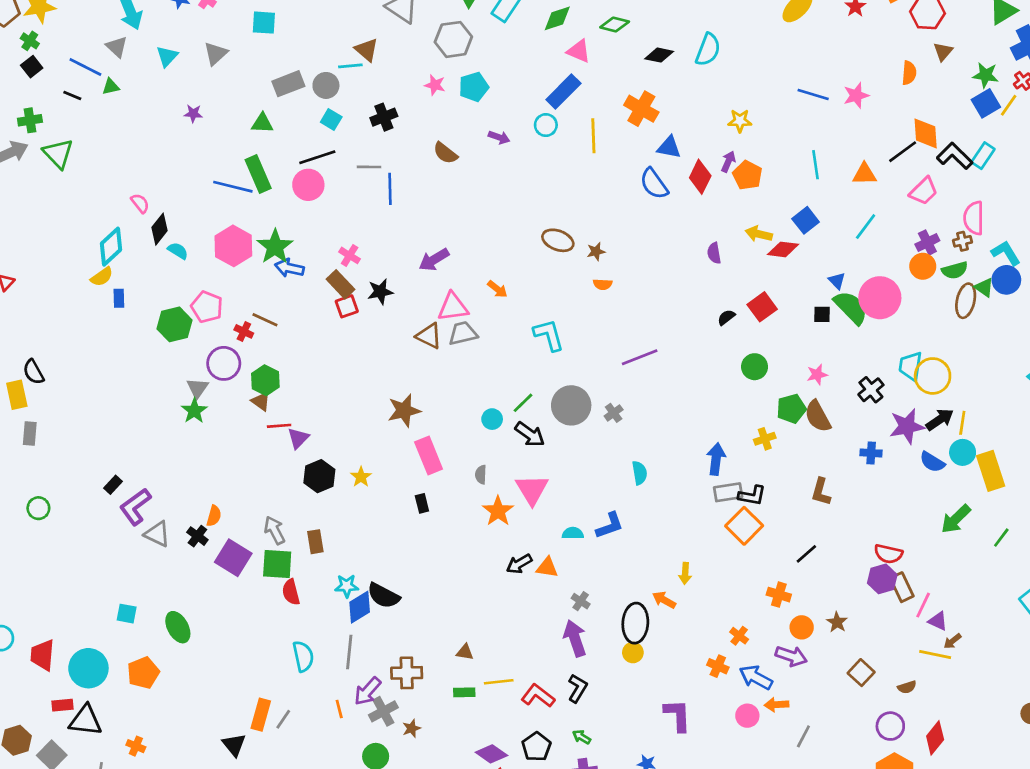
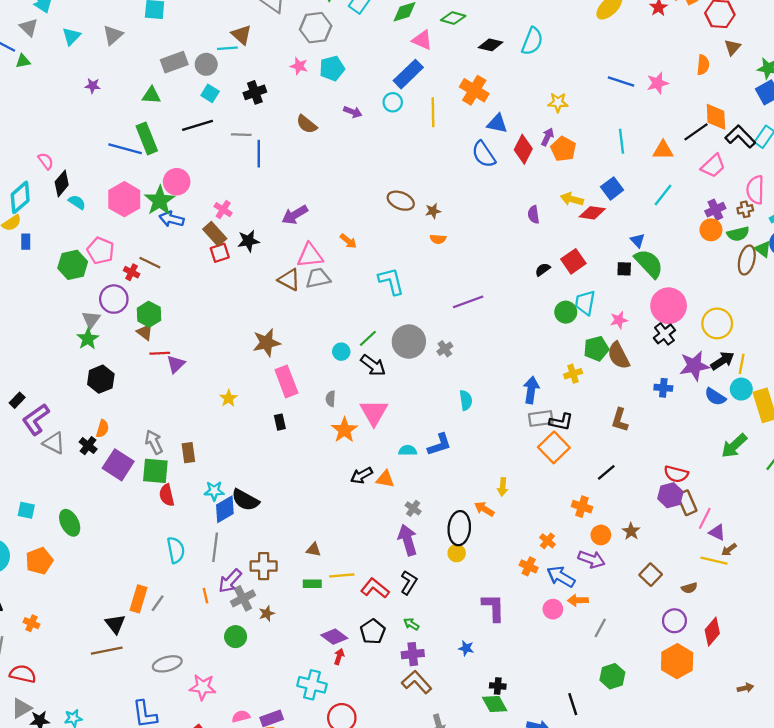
pink circle: (308, 185) -> (177, 182), moved
pink circle: (880, 298) -> (669, 306), moved
cyan trapezoid: (911, 366) -> (585, 303), moved
black hexagon: (319, 476) -> (101, 379), moved

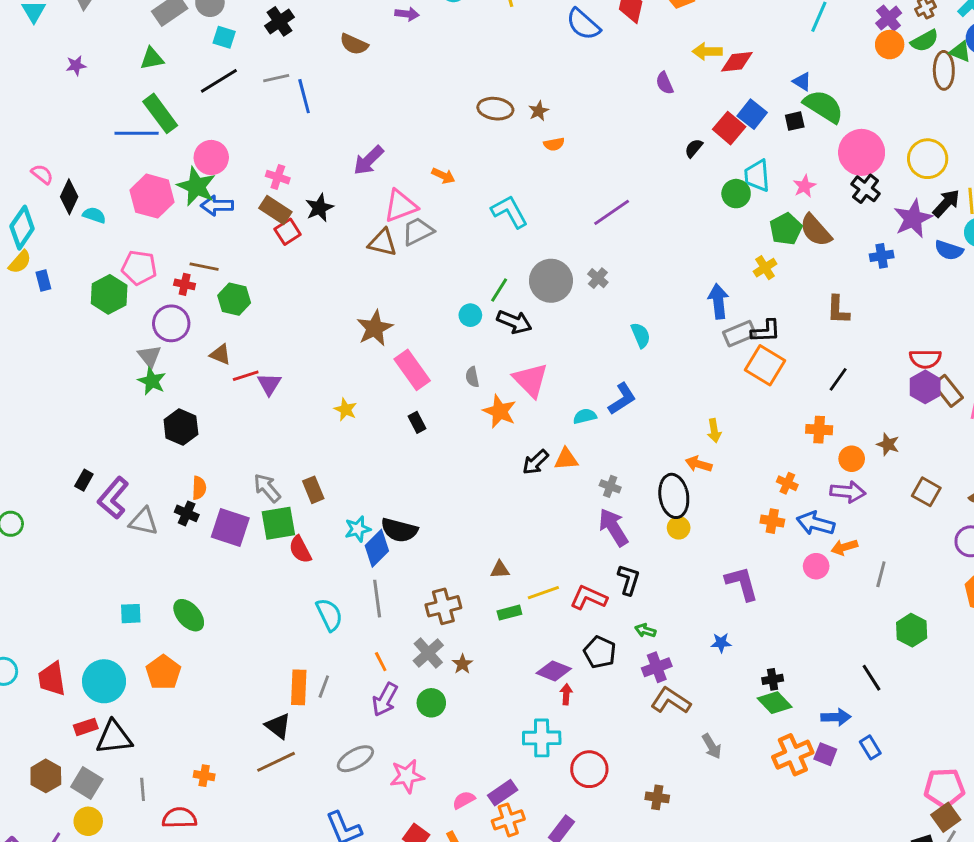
blue square: (612, 188) -> (752, 114), moved
green hexagon: (149, 314) -> (234, 299), moved
purple arrow: (230, 581) -> (385, 699), moved
orange cross: (32, 623) -> (204, 776), moved

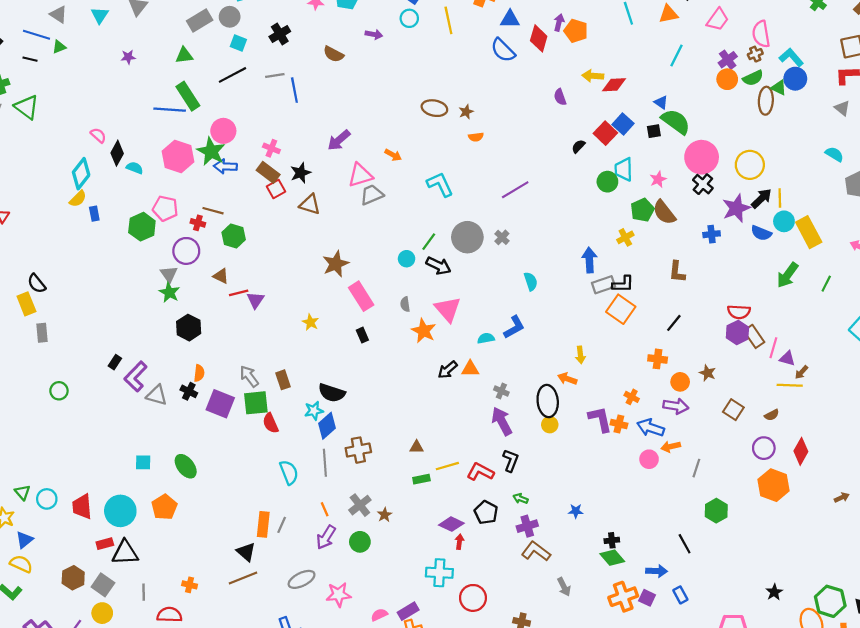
brown triangle: (382, 243) -> (310, 204), moved
black semicircle: (399, 530) -> (332, 393), moved
purple L-shape: (742, 583) -> (600, 419), moved
brown cross: (443, 606) -> (358, 450), moved

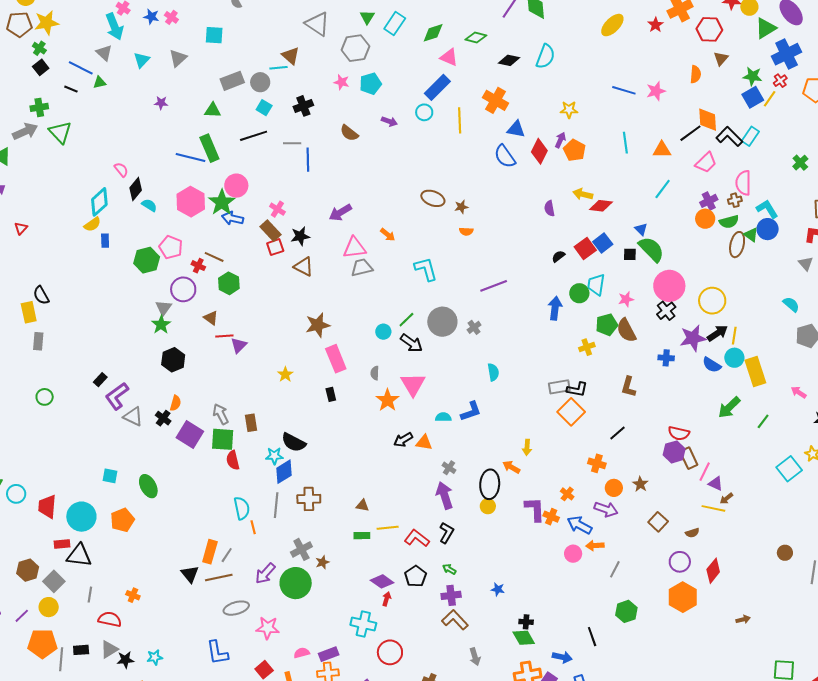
blue arrow: (589, 260) -> (555, 308), moved
orange line: (325, 509) -> (253, 527), moved
green circle: (360, 542) -> (296, 583), size x1.6
brown line: (243, 578) -> (219, 577), moved

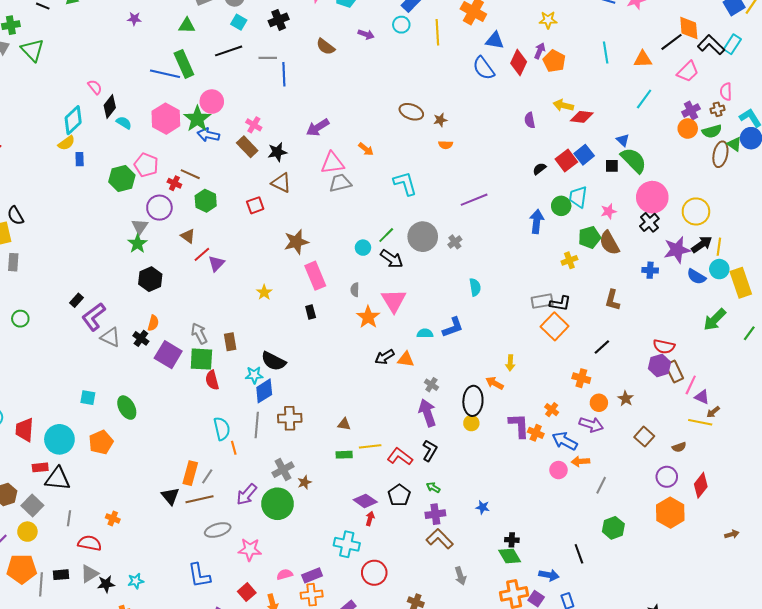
pink semicircle: (743, 183) -> (726, 92), size x0.7
red square: (275, 247) -> (255, 205), moved
red line: (224, 336) -> (202, 254), turned -36

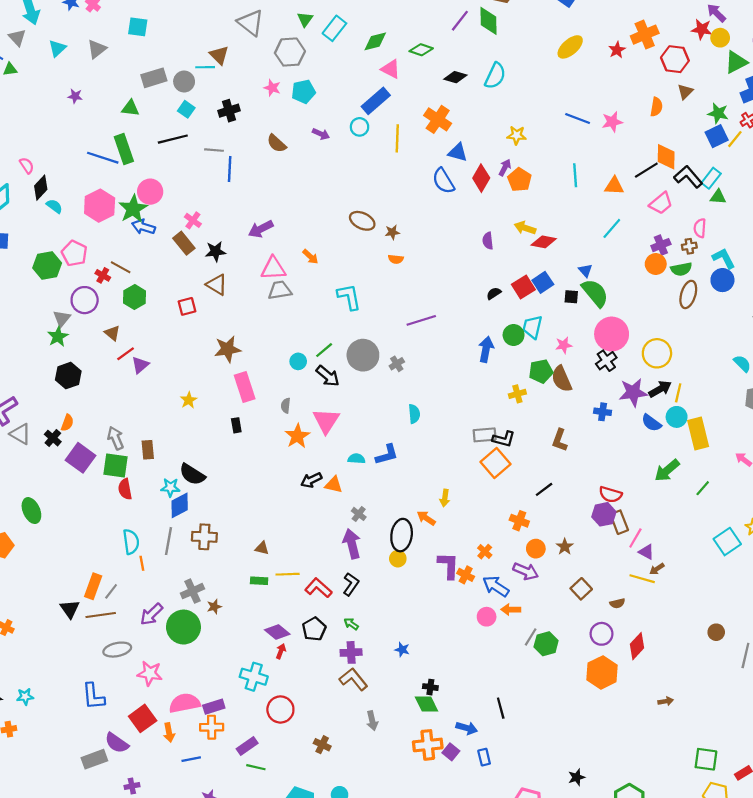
green triangle: (734, 144) -> (718, 197), moved, turned -35
green hexagon: (613, 528) -> (546, 644), moved
pink semicircle: (285, 574) -> (185, 703), size x1.8
red square: (247, 592) -> (143, 718), size x1.4

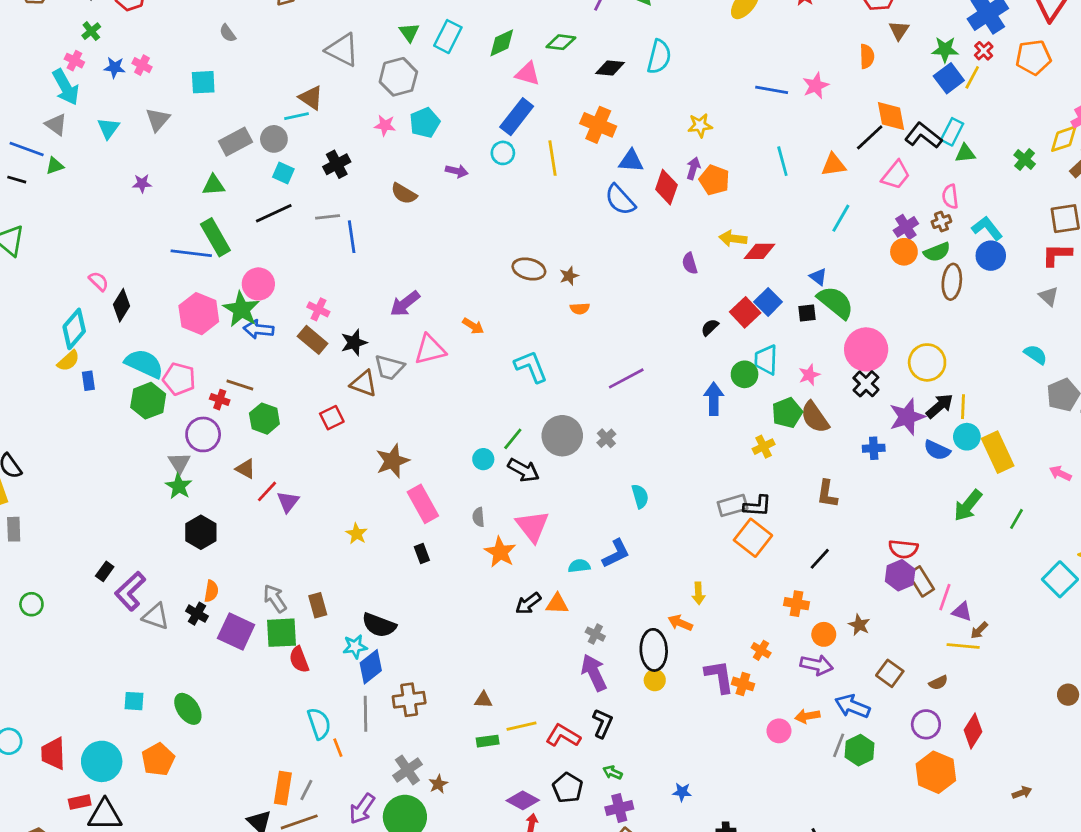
cyan semicircle: (54, 206) -> (144, 364), moved, size x1.8
gray trapezoid: (280, 290) -> (389, 367), moved, turned -145
blue arrow: (496, 586) -> (852, 706), moved

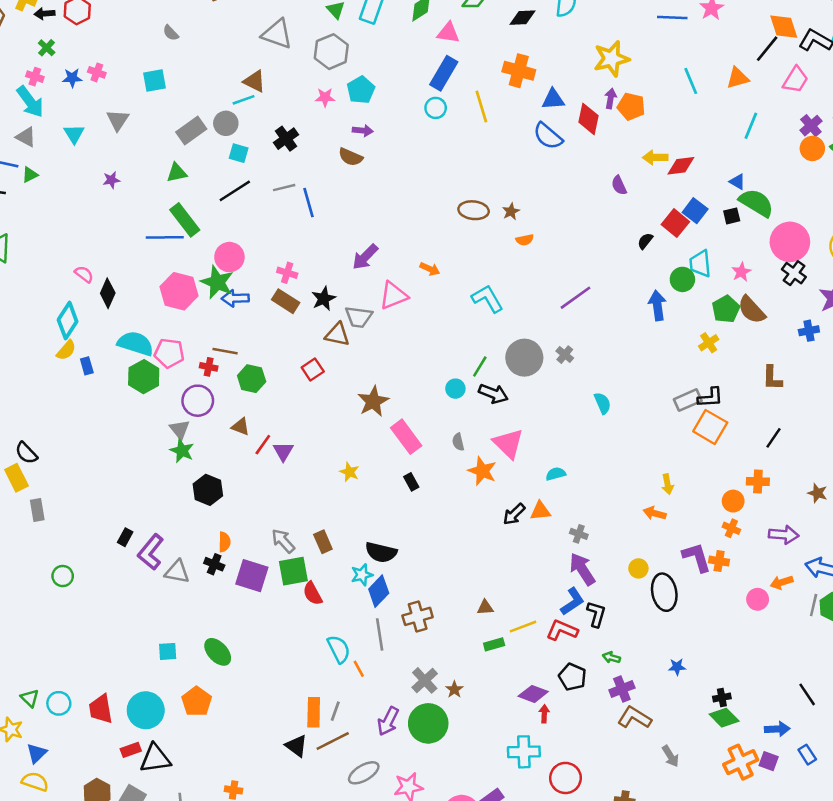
yellow star: (700, 125) -> (611, 59), size x1.6
purple arrow: (457, 171) -> (363, 131), moved
blue L-shape: (616, 554) -> (572, 601), moved
orange circle: (824, 634) -> (733, 501), moved
black ellipse: (654, 650) -> (664, 592), moved

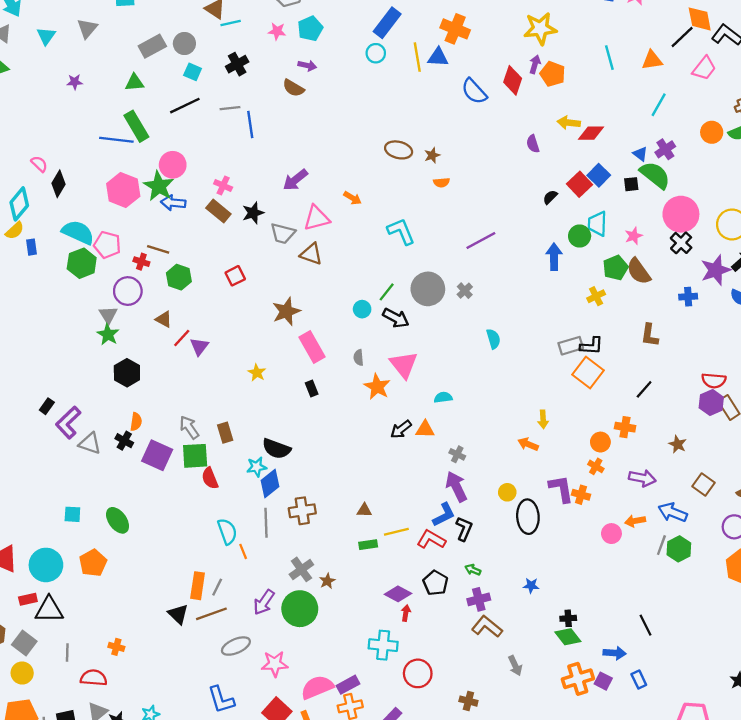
blue triangle: (553, 99) -> (438, 57), moved
cyan line: (244, 100) -> (231, 23), moved
purple cross: (811, 126) -> (665, 149), moved
brown triangle: (337, 335) -> (311, 254), moved

